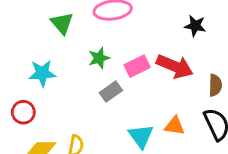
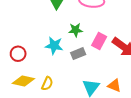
pink rectangle: (137, 66) -> (99, 41), turned -49
cyan star: (42, 73) -> (54, 46), moved

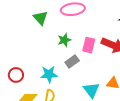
cyan star: (54, 46) -> (49, 74), moved

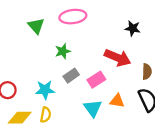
pink rectangle: (89, 45) -> (96, 80), moved, turned 42

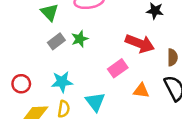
gray rectangle: (71, 76) -> (56, 41), moved
cyan triangle: (93, 108) -> (95, 102), moved

